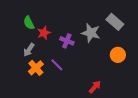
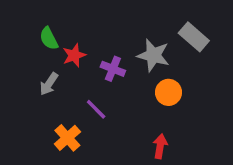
orange circle: (118, 55) -> (169, 92), moved
orange cross: (36, 68) -> (67, 138), moved
red arrow: (95, 87) -> (160, 146), turned -32

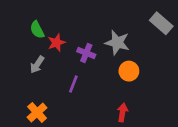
gray rectangle: (194, 37) -> (161, 23), moved
purple line: (96, 109) -> (73, 84), turned 66
orange cross: (67, 138) -> (37, 112), moved

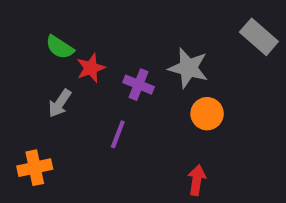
green semicircle: (37, 30) -> (60, 47), turned -30
orange cross: (37, 112) -> (35, 168), moved, turned 30

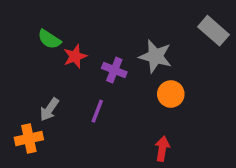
gray arrow: (60, 103) -> (49, 109), moved

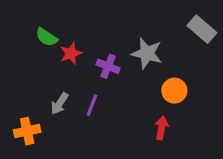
orange circle: (171, 94) -> (174, 91), moved
gray arrow: (49, 109) -> (60, 104), moved
red arrow: (162, 149) -> (161, 128), moved

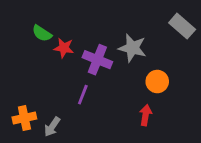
red star: (71, 53) -> (64, 48), turned 30
purple cross: (108, 66) -> (97, 60), size x1.4
gray arrow: (60, 104) -> (52, 127), moved

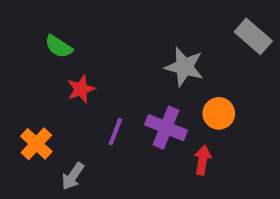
red star: (64, 48) -> (81, 89), moved, turned -30
purple cross: (97, 60) -> (166, 128), moved
orange cross: (24, 118) -> (36, 144), moved, turned -35

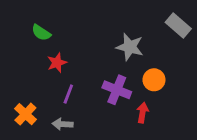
purple line: (115, 132) -> (68, 94), moved
orange cross: (36, 144) -> (25, 114), moved
gray arrow: (73, 176) -> (63, 124), moved, turned 60

